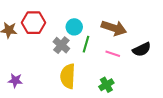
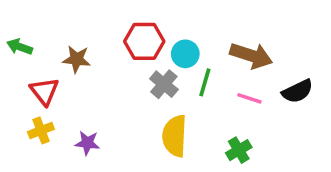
red hexagon: (34, 23) -> (144, 41), moved

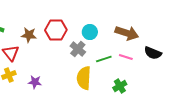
red hexagon: (144, 41) -> (56, 30), moved
green line: (205, 82) -> (104, 59), moved, turned 56
black semicircle: (298, 91) -> (153, 53), turned 48

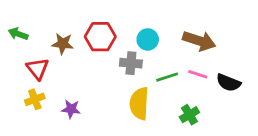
gray cross: (78, 49) -> (131, 63), turned -35
black semicircle: (153, 53) -> (228, 83), moved

